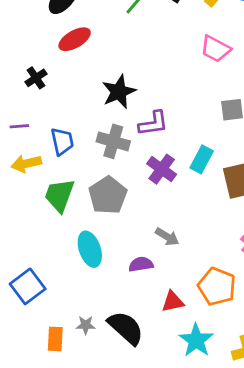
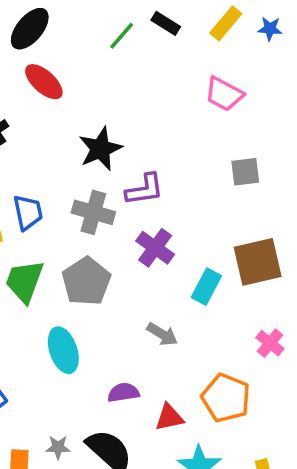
red ellipse: (75, 39) -> (44, 82), turned 72
cyan rectangle: (202, 159) -> (206, 287), moved
purple semicircle: (141, 264) -> (123, 393), moved

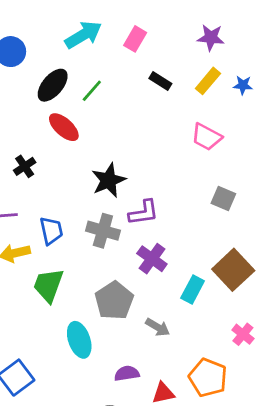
green line: (122, 36) -> (92, 91), moved
gray square: (245, 172) -> (223, 198), turned 30
brown square: (258, 262) -> (233, 270), turned -30
gray pentagon: (86, 281) -> (114, 301), moved

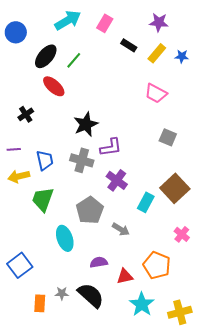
black rectangle: (160, 81) -> (129, 45), moved

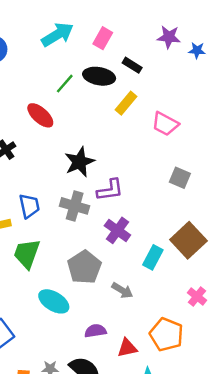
yellow rectangle: (157, 53) -> (126, 103), moved
black ellipse: (46, 56) -> (99, 76), moved, turned 60
blue star: (182, 56) -> (197, 50), moved
cyan ellipse: (65, 238) -> (54, 301), turned -40

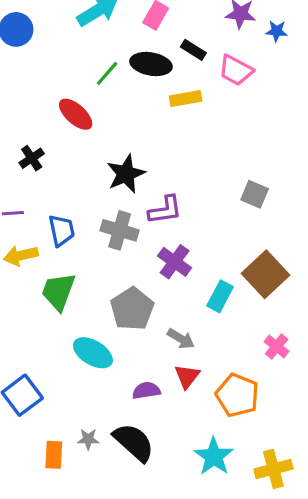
yellow rectangle: (126, 103) -> (186, 99), turned 40
pink trapezoid: (165, 124) -> (236, 70), moved
red triangle: (127, 348) -> (187, 376), moved, turned -40

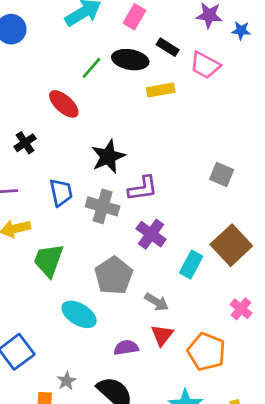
blue trapezoid: (62, 230) -> (61, 193), moved
gray star: (88, 439) -> (67, 381), moved, turned -30

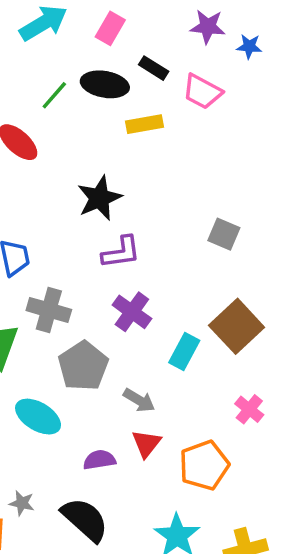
black star: (108, 157) -> (99, 198), moved
gray cross: (103, 206) -> (49, 310), moved
orange pentagon: (206, 352) -> (204, 465), turned 30
gray star: (67, 381) -> (22, 503), turned -30

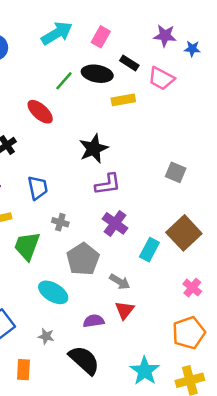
gray cross: (49, 310) -> (60, 222), size x0.6
orange pentagon: (204, 465) -> (189, 333), moved
gray star: (22, 503) -> (46, 336), moved

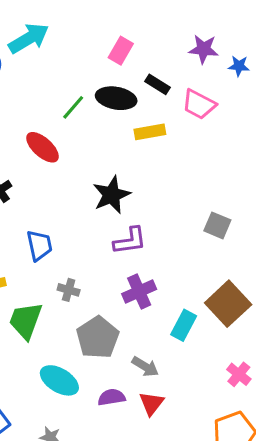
cyan arrow: (57, 33) -> (29, 38), moved
purple cross: (115, 223) -> (139, 291), turned 30
purple semicircle: (94, 321) -> (112, 397), moved

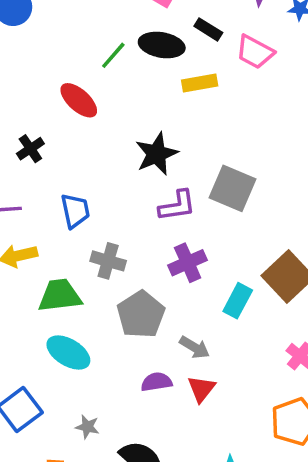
gray square: (217, 225) -> (232, 188), moved, size x1.5
gray cross: (69, 290) -> (108, 261), size x1.4
green trapezoid: (26, 321) -> (60, 295), turned 63
cyan ellipse: (59, 380) -> (68, 352), moved

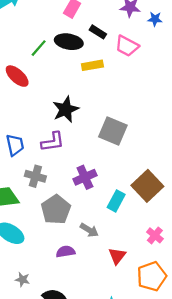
purple L-shape: (177, 206) -> (53, 142), moved
red triangle: (201, 389) -> (117, 256), moved

